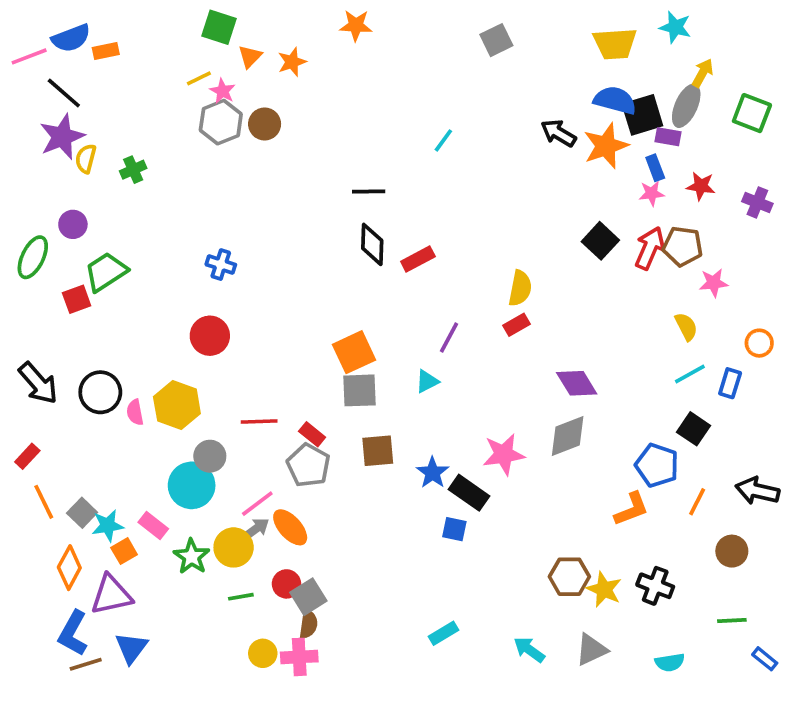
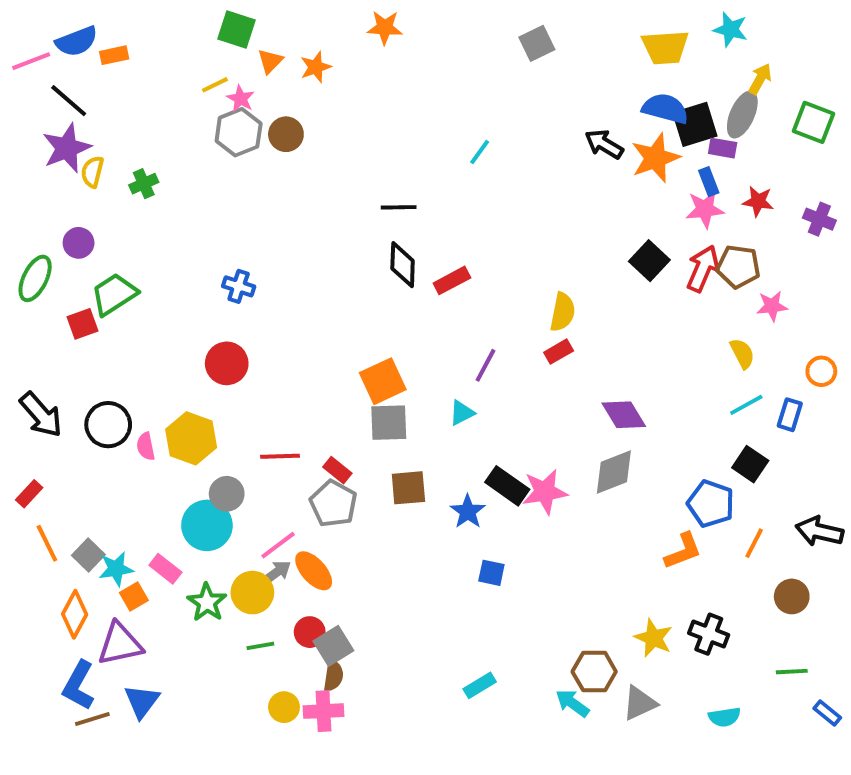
pink star: (652, 193) -> (705, 209), size x1.4
black rectangle: (469, 493) -> (507, 486), moved
brown hexagon: (569, 577) -> (594, 672), moved

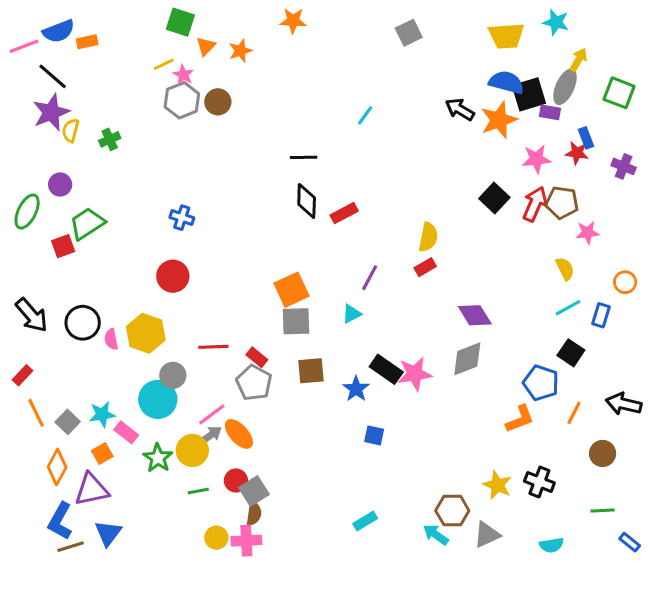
blue rectangle: (709, 182) -> (586, 138), moved
cyan star: (116, 569) -> (102, 414), moved

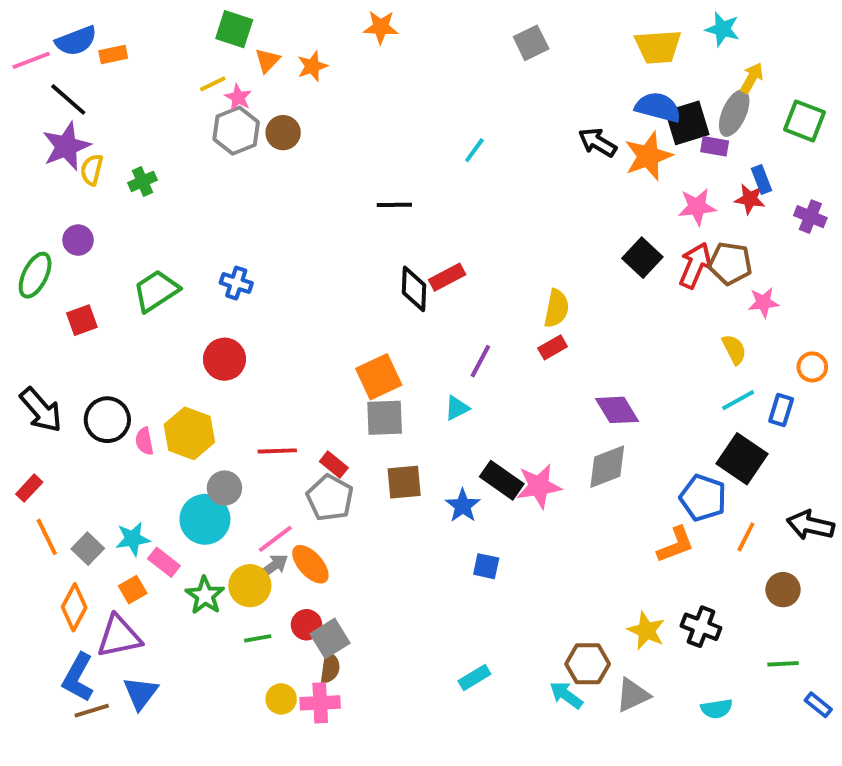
black diamond: (307, 201) -> (414, 289), moved
green trapezoid: (87, 224) -> (156, 291), moved
black square: (571, 353) -> (742, 459), size x1.4

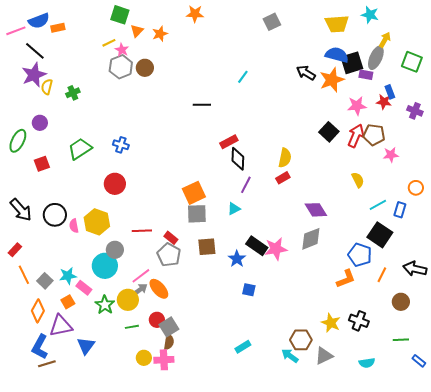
black diamond: (414, 289) -> (238, 159), moved
yellow semicircle: (734, 349) -> (358, 180), moved
blue triangle: (141, 693) -> (86, 346), moved

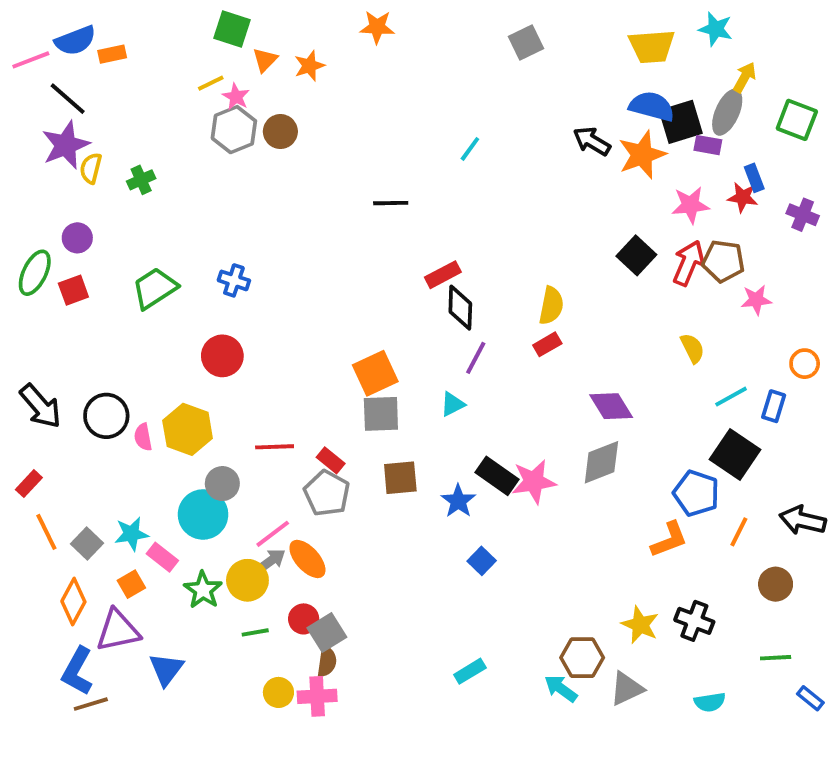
red square: (42, 164) -> (73, 290), moved
blue square: (249, 290) -> (482, 561), turned 32

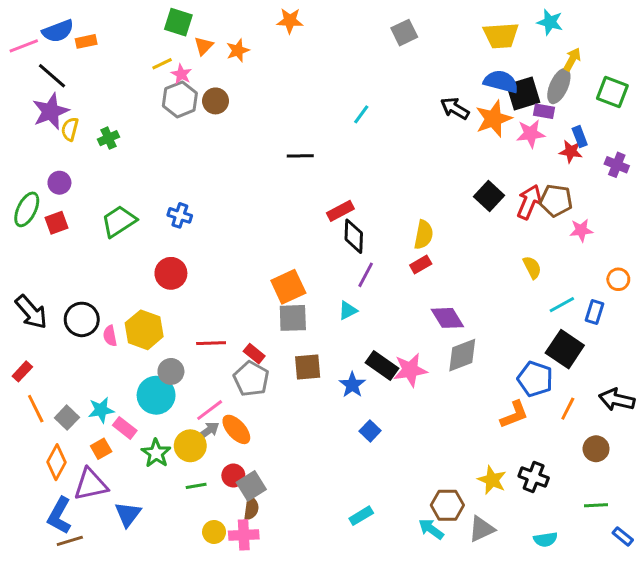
pink star: (690, 205) -> (531, 134), moved
purple diamond: (611, 406) -> (447, 318), moved

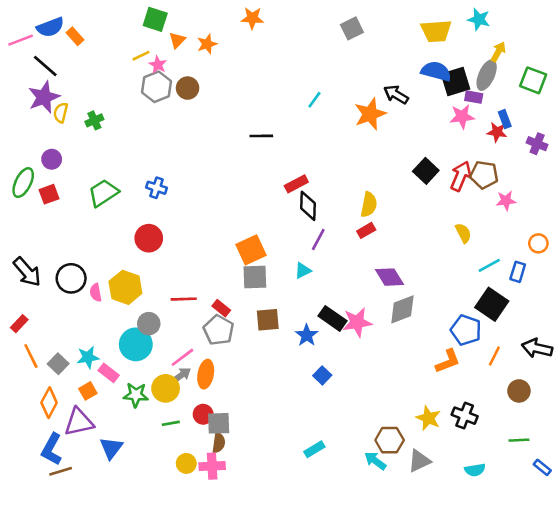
orange rectangle: (86, 41) -> (75, 36), turned 60
orange star: (493, 119) -> (370, 114), moved
orange ellipse: (236, 429) -> (206, 374), turned 52
green star: (156, 453) -> (136, 395), turned -30
gray square: (251, 486) -> (219, 423), turned 30

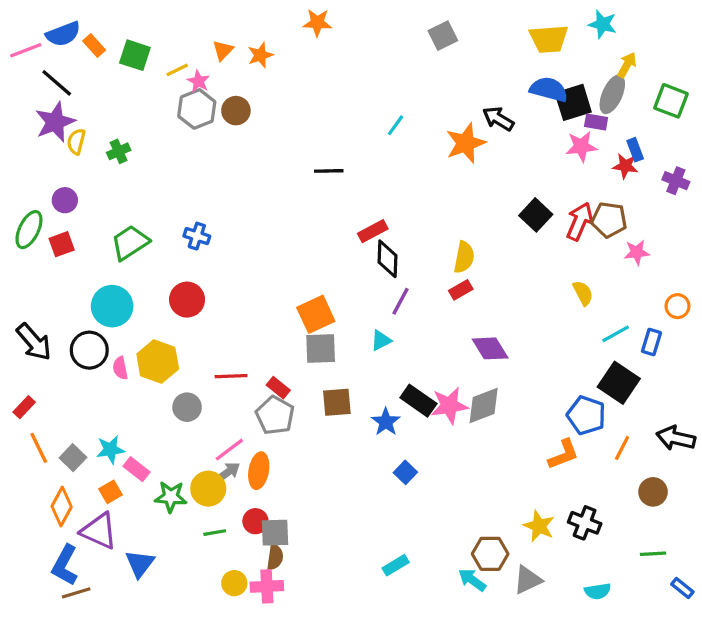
green square: (155, 19) -> (135, 55), moved
gray diamond: (402, 309) -> (484, 406), moved
cyan circle: (136, 344) -> (112, 306), moved
purple triangle: (79, 422) -> (99, 531), turned 36

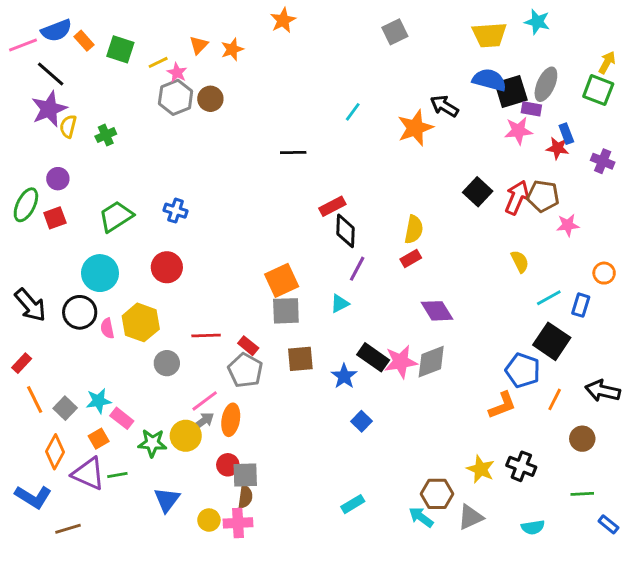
orange star: (317, 23) -> (283, 20), turned -30
yellow arrow: (627, 65) -> (607, 62), moved
green line: (215, 533) -> (117, 475), moved
blue triangle: (140, 564) -> (167, 500), moved
blue L-shape: (65, 565) -> (33, 497), moved, turned -87

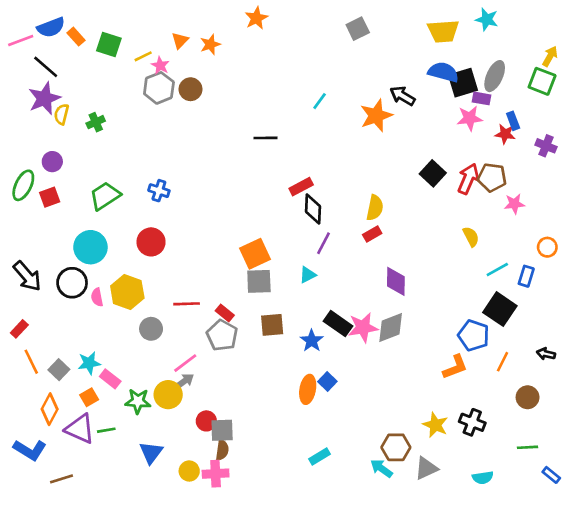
purple diamond: (437, 311) -> (396, 281), turned 32
black arrow: (603, 391) -> (546, 354), size x0.6
orange ellipse: (231, 420) -> (308, 389), moved

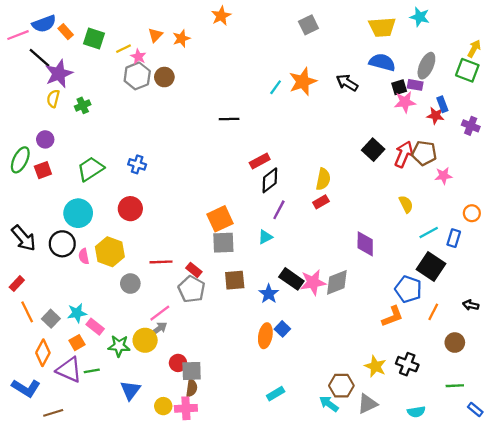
black square: (463, 83) -> (399, 87), moved, size x0.6
purple star: (44, 98) -> (59, 74), moved
orange star: (376, 116) -> (303, 82), moved
black diamond: (313, 209) -> (270, 180), turned 50
purple diamond: (396, 281) -> (365, 244), moved

